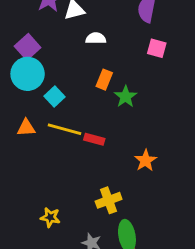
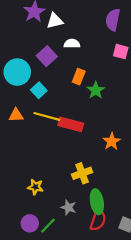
purple square: (28, 47) -> (47, 56), moved
red rectangle: (94, 139) -> (71, 124), size x1.5

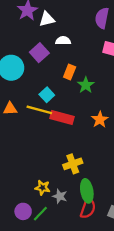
cyan square: (39, 90) -> (47, 95), moved
orange star: (112, 141) -> (100, 120), moved
yellow star: (35, 187) -> (43, 188), moved

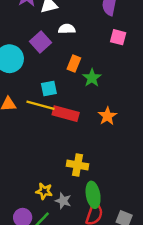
cyan square: (47, 95) -> (49, 89), turned 32
yellow cross: (73, 164) -> (78, 165), turned 30

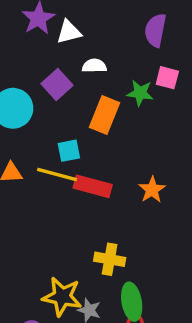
orange rectangle: (74, 63) -> (104, 115), size x1.5
green star: (92, 78) -> (140, 93), moved, turned -30
yellow star: (44, 191) -> (62, 297), size x1.6

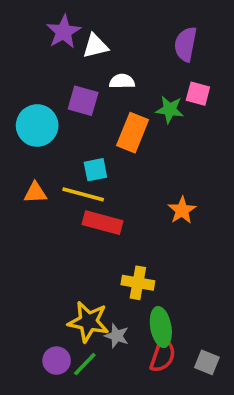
purple square: (57, 85) -> (83, 101), turned -32
red rectangle: (93, 186) -> (103, 223), moved

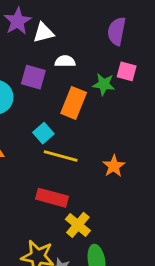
cyan square: (95, 170) -> (43, 133), turned -30
yellow line: (83, 194) -> (61, 156), moved
red rectangle: (103, 223) -> (52, 198), moved
yellow cross: (138, 283) -> (78, 225), turned 30

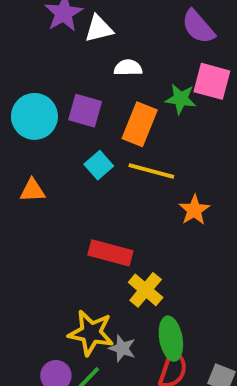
purple semicircle: (117, 31) -> (198, 27), turned -52
pink square: (127, 71) -> (212, 81), size x1.4
purple square: (33, 77) -> (85, 111), moved
yellow line: (61, 156) -> (151, 171), moved

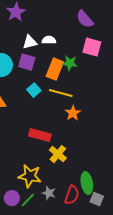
white triangle: (99, 29) -> (30, 42), moved
green star: (181, 99) -> (70, 63), moved
orange star: (194, 210) -> (73, 113), moved
green ellipse: (171, 339) -> (87, 183), moved
gray star: (122, 348) -> (49, 193), moved

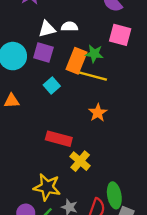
yellow line: (61, 93) -> (93, 76), moved

